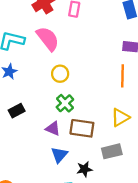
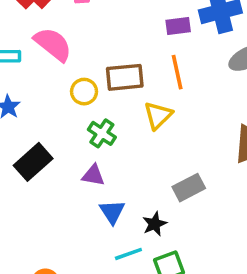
black rectangle: (17, 111) -> (33, 162), size x1.5
yellow triangle: (120, 117) -> (158, 115), moved
brown rectangle: (82, 128) -> (125, 77), moved

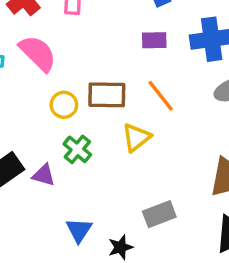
purple rectangle: (178, 26) -> (154, 40), moved
orange line: (177, 72) -> (161, 96), turned -32
purple triangle: (93, 175) -> (44, 175), moved

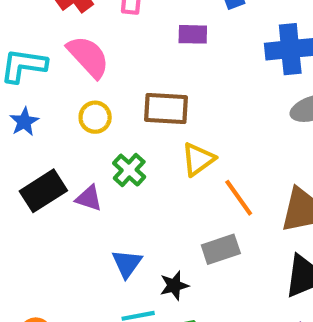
purple rectangle: (154, 40) -> (193, 34), moved
orange line: (161, 96) -> (239, 198), moved
yellow circle: (64, 105) -> (95, 117), moved

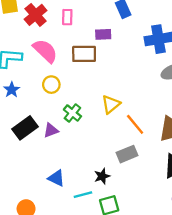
brown rectangle: (166, 109) -> (84, 54), moved
purple triangle: (89, 198) -> (51, 130), turned -35
blue triangle: (127, 264) -> (56, 178), moved, turned -36

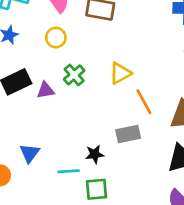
blue triangle: (56, 178) -> (29, 153), moved, turned 30

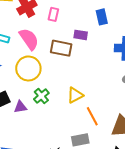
yellow circle: (56, 38) -> (28, 68), size x1.6

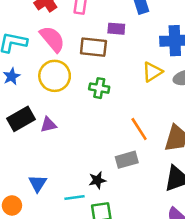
yellow triangle: (75, 95) -> (152, 72), moved
green cross: (41, 96) -> (99, 88), moved, turned -35

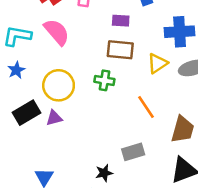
brown rectangle: (93, 47) -> (120, 50), moved
yellow circle: (55, 76) -> (59, 85), moved
orange line: (139, 129) -> (146, 107), moved

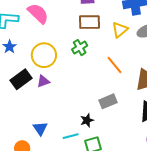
green cross: (104, 80) -> (80, 48), turned -35

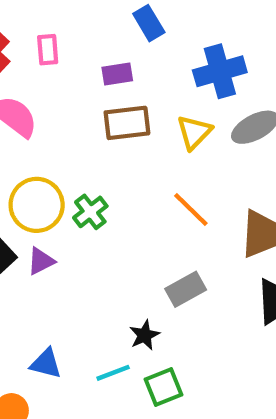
green cross: (80, 48) -> (90, 212), moved
blue triangle: (40, 128) -> (46, 364), turned -35

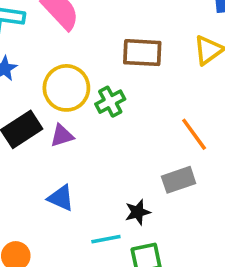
brown rectangle: (127, 123) -> (142, 53), moved
orange line: (191, 210) -> (194, 134), moved
blue triangle: (46, 364) -> (61, 198), moved

